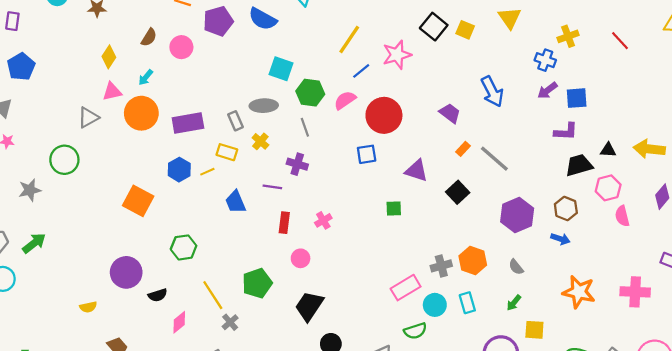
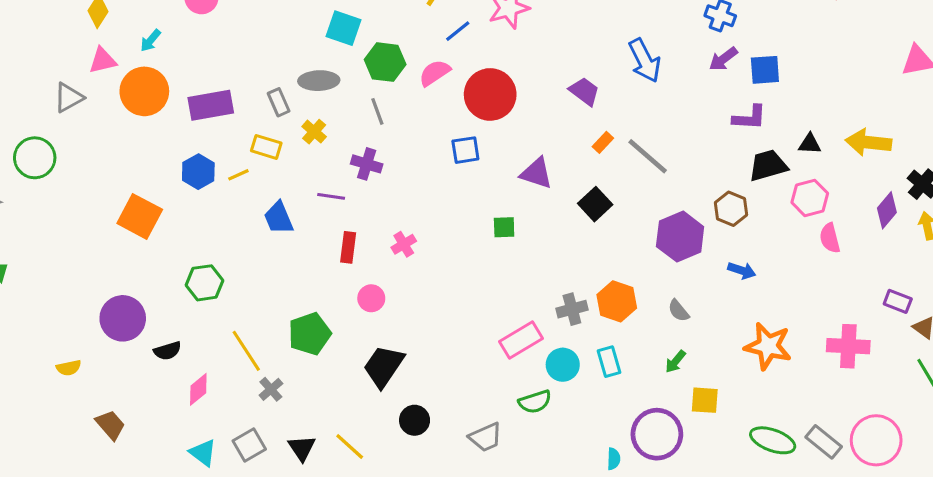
brown hexagon: (566, 208) -> (731, 209), moved

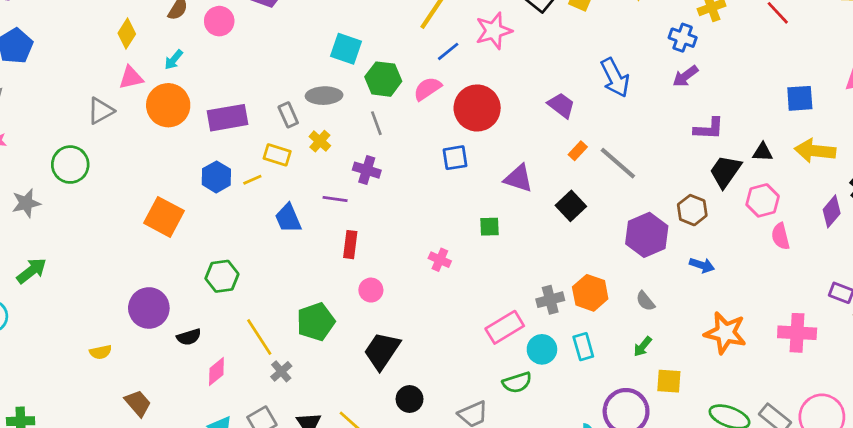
blue square: (765, 70) -> (800, 98), moved
black trapezoid: (768, 166) -> (725, 171), turned -39
pink cross: (404, 244) -> (440, 260), moved, turned -35

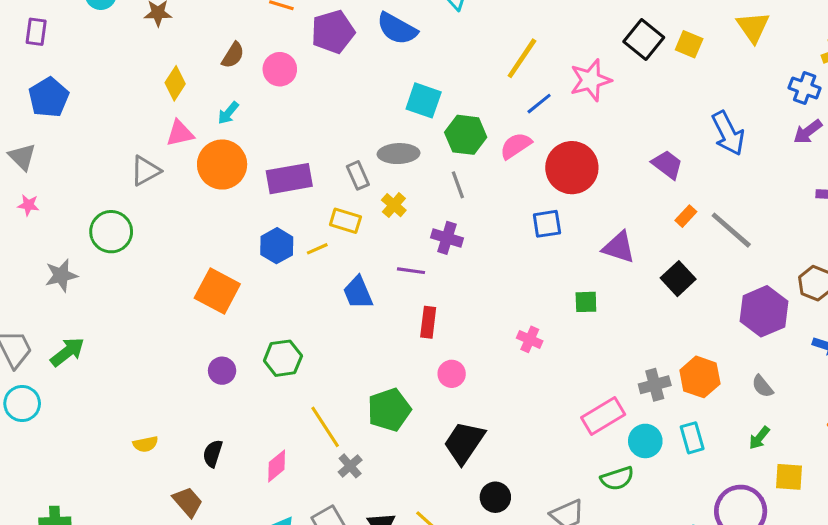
purple circle: (149, 308) -> (222, 371), moved, size x0.6
black semicircle: (189, 337) -> (213, 453), moved, turned 125

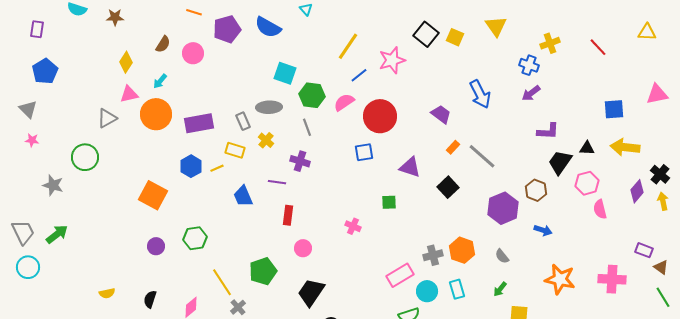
gray star: (61, 275) -> (53, 185), turned 30

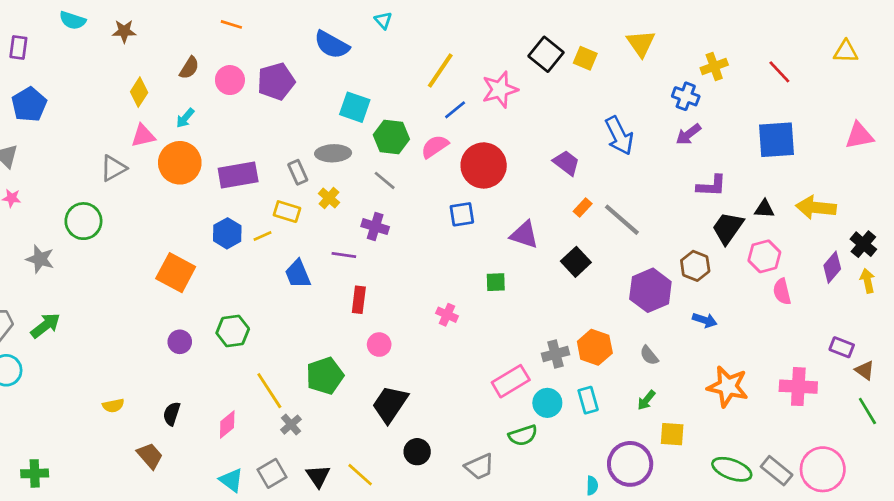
purple pentagon: (227, 29) -> (276, 81), moved
blue square: (614, 109) -> (777, 140), moved, size x1.4
gray line: (307, 127) -> (385, 180), turned -30

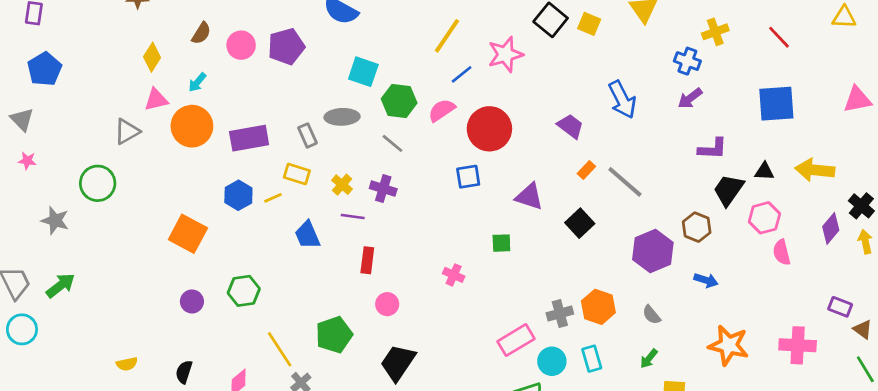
yellow cross: (329, 198) -> (342, 185), moved

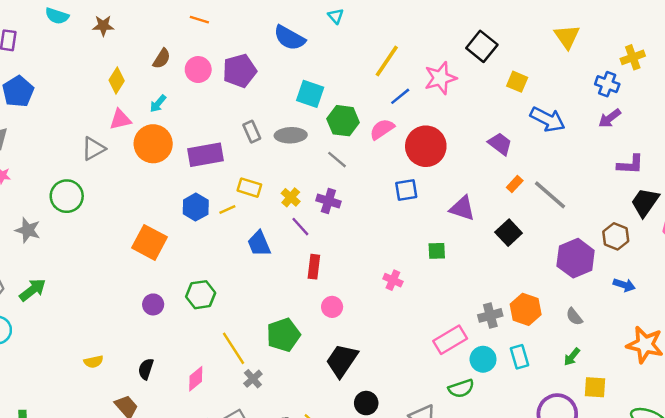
yellow square: (589, 24) -> (517, 82), moved
blue arrow: (622, 100) -> (548, 119), turned -36
gray rectangle: (307, 135) -> (252, 132), moved
purple line: (353, 216) -> (300, 227), turned 40

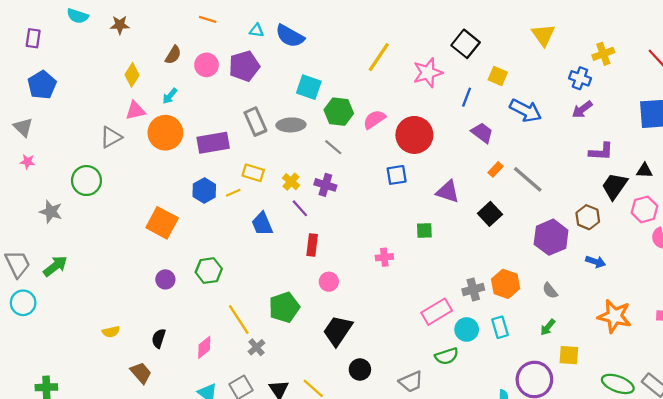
cyan triangle: (336, 16) -> (257, 30), moved, turned -40
blue line: (400, 96) -> (467, 97), moved, turned -30
gray rectangle: (252, 132) -> (255, 122), size x1.4
pink cross: (393, 280) -> (384, 257), turned -30

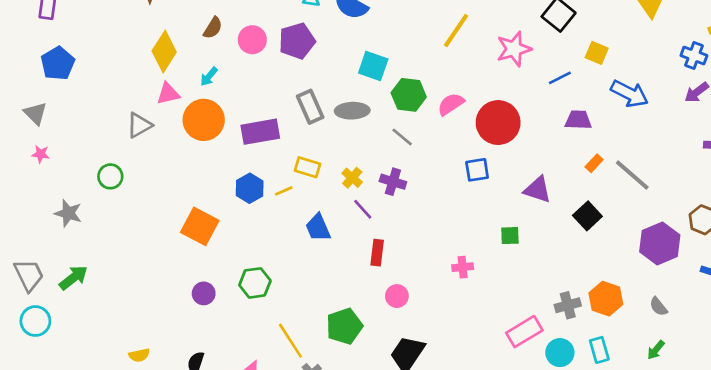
yellow diamond: (132, 75) -> (164, 52), size x1.4
blue line: (467, 97) -> (560, 78), turned 42
purple trapezoid: (482, 133) -> (578, 120), turned -35
green circle: (86, 181) -> (110, 176), size x0.7

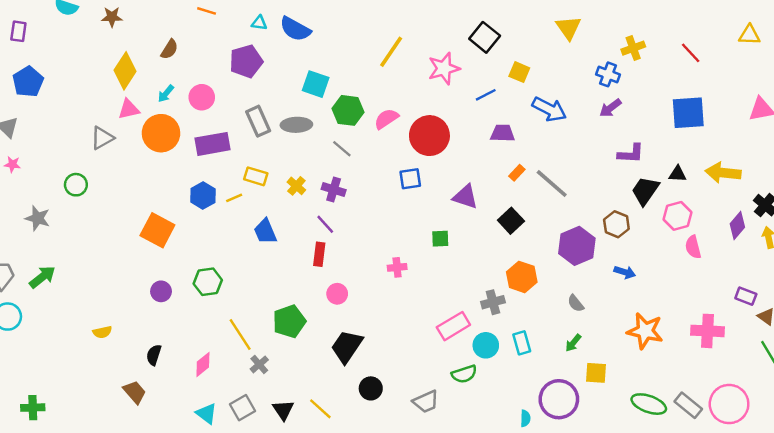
pink circle: (252, 40) -> (202, 97), moved
purple line: (363, 209) -> (325, 224), moved
orange hexagon: (606, 299) -> (522, 277), moved
yellow semicircle: (139, 355) -> (102, 332), moved

